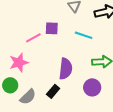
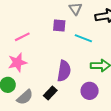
purple square: (52, 28) -> (59, 25), moved
pink line: (33, 38) -> (22, 37), moved

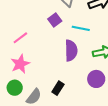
purple square: (59, 25) -> (55, 20), turned -32
purple semicircle: (64, 71) -> (71, 50), moved

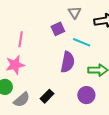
pink line: (20, 38) -> (21, 39), turned -56

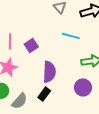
purple square: (58, 29) -> (31, 46), moved
purple semicircle: (68, 62) -> (49, 72), moved

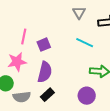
purple semicircle: (49, 72) -> (45, 72), moved
gray semicircle: (19, 101) -> (22, 97), turned 30

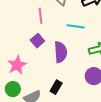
pink line: (24, 37) -> (41, 16), moved
purple semicircle: (45, 72) -> (61, 52), moved

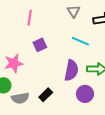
pink line: (41, 16) -> (30, 18), moved
purple semicircle: (61, 52) -> (71, 70), moved

